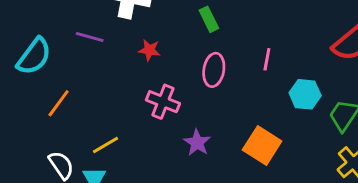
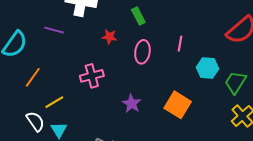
red star: (149, 50) -> (109, 37), moved
pink cross: (163, 102) -> (92, 76), moved, turned -35
yellow line: (106, 145) -> (54, 102), moved

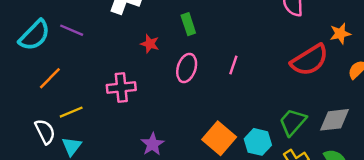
purple line: (54, 30) -> (72, 30), moved
cyan hexagon: (208, 68) -> (258, 142), moved
purple star: (131, 104) -> (153, 144), moved

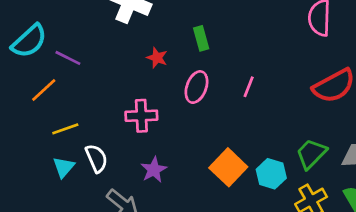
purple line: (72, 30) -> (68, 58), moved
pink cross: (121, 87) -> (141, 116), moved
white semicircle: (45, 132) -> (97, 158), moved

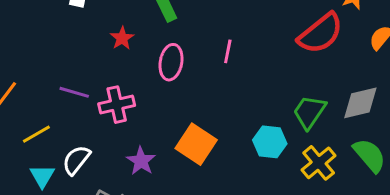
purple line: (68, 58) -> (74, 92), moved
red star: (157, 58) -> (122, 38), turned 30
white semicircle: (97, 158) -> (76, 160), turned -108
orange square: (228, 167) -> (196, 144), moved

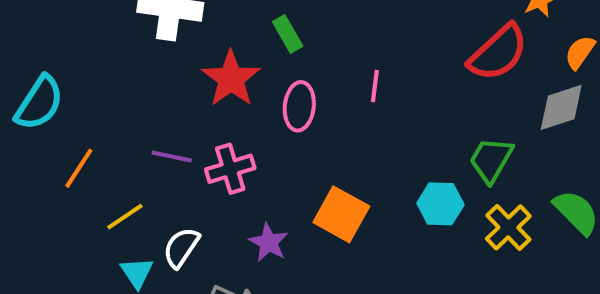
red star: (122, 38) -> (231, 79), size x1.8
gray diamond: (360, 103) -> (561, 107), moved

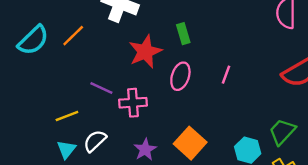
orange line: (79, 168) -> (73, 36), moved

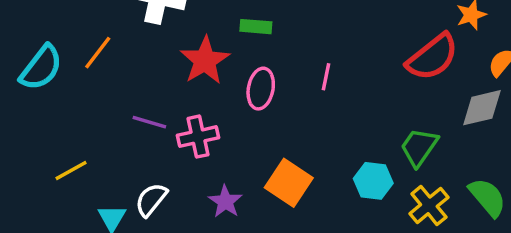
green rectangle: (183, 34) -> (256, 27), turned -60
yellow line: (67, 116) -> (71, 170), moved

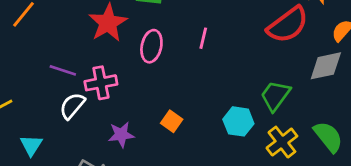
orange square: (289, 183) -> (172, 121), size x0.6
white semicircle: (151, 200) -> (72, 106), moved
purple star: (225, 201) -> (121, 135), turned 30

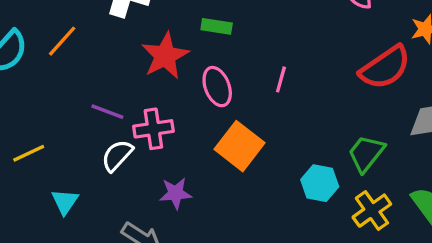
pink ellipse: (151, 46) -> (217, 87), turned -36
orange square: (172, 121) -> (240, 146), moved, size x1.8

